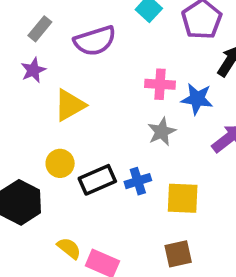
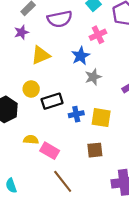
pink cross: (160, 84) -> (98, 35), moved, turned -35
blue star: (197, 99) -> (80, 56), moved, turned 30
blue cross: (138, 181) -> (76, 114), moved
yellow semicircle: (69, 248) -> (31, 140), turned -40

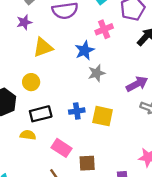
black rectangle: (52, 101) -> (41, 114), moved
brown square: (95, 150) -> (87, 163), moved
pink rectangle: (50, 151) -> (61, 148), moved

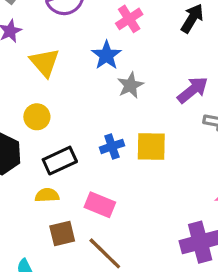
yellow triangle: (43, 47) -> (45, 63), turned -40
brown square: (87, 163) -> (62, 234), moved

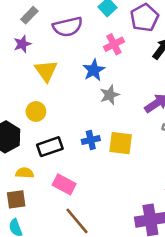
yellow semicircle: (47, 195) -> (25, 173), moved
pink rectangle: (100, 205) -> (64, 184), moved
brown square: (62, 234) -> (16, 199), moved

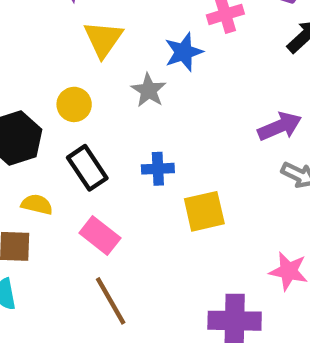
gray star: (110, 95) -> (149, 90), moved, turned -30
yellow square: (121, 143) -> (204, 211), moved, turned -30
black rectangle: (50, 147) -> (87, 168), turned 65

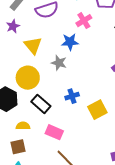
blue star: (184, 52) -> (70, 42), turned 30
yellow circle: (74, 104) -> (28, 78), size x1.5

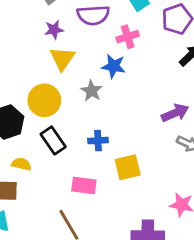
pink cross: (84, 21) -> (128, 37), moved
purple star: (13, 26) -> (54, 30), moved
pink rectangle: (54, 132) -> (84, 186), moved, turned -30

